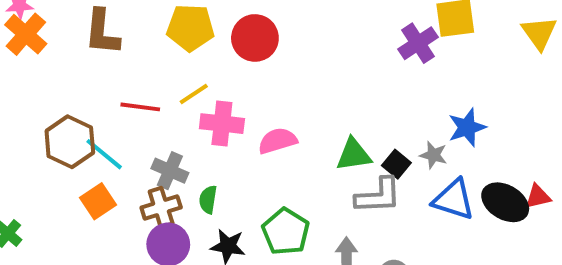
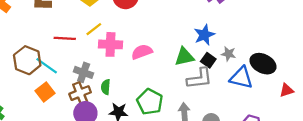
blue star: (467, 127) -> (204, 35), moved
red triangle: (538, 197) -> (287, 90), moved
black ellipse: (505, 202) -> (263, 64), moved

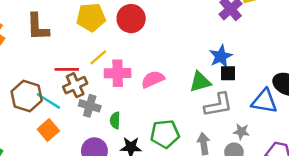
gray star: (228, 54) -> (241, 132), moved
black square: (208, 60) -> (228, 73), moved, turned -32
brown cross: (80, 93) -> (75, 85), moved
green pentagon: (150, 102) -> (165, 134), turned -30

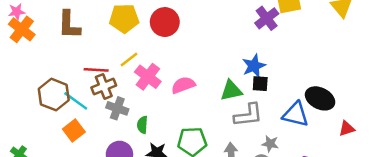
pink cross: (118, 73) -> (148, 77), turned 35

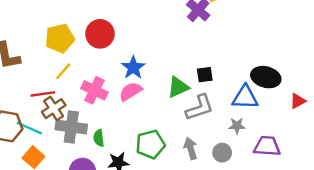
yellow line: (129, 59) -> (63, 71), moved
blue star: (254, 66) -> (133, 67), moved
gray cross: (117, 108) -> (71, 127), size x1.4
gray star: (270, 144) -> (237, 126), moved

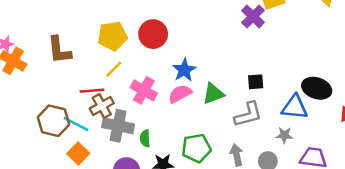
green triangle: (178, 87) -> (213, 94), moved

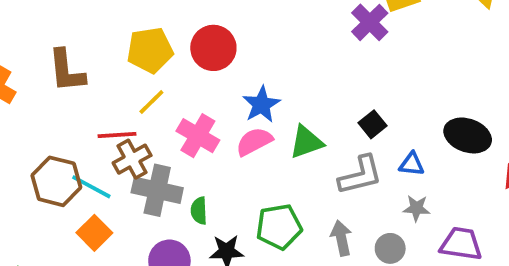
black square: (256, 82) -> (372, 124), turned -35
blue triangle: (295, 107) -> (412, 164), moved, size x0.6

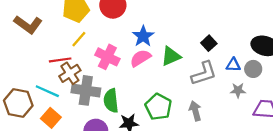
brown L-shape: (67, 71) -> (28, 24), turned -44
brown hexagon: (56, 181) -> (18, 103), moved
green semicircle: (199, 211) -> (111, 101), size x1.5
green pentagon: (279, 227) -> (158, 107), turned -30
gray circle: (390, 248) -> (253, 69), moved

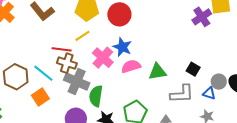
blue star: (143, 36) -> (122, 47), moved, turned -30
black square: (209, 43) -> (193, 69), turned -32
gray circle: (253, 69) -> (219, 82), moved
brown cross: (70, 73) -> (67, 63), turned 36

